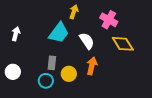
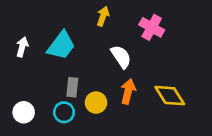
cyan trapezoid: (59, 33) -> (61, 45), moved
yellow diamond: (123, 44) -> (170, 96), moved
white circle: (13, 72) -> (24, 112), moved

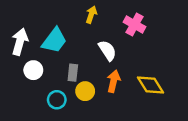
white arrow: (22, 47) -> (20, 42), size x1.5
gray rectangle: (72, 87) -> (73, 73), moved
white circle: (24, 112) -> (33, 70), moved

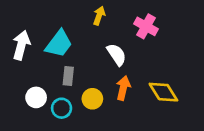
white circle: (33, 70) -> (36, 97), moved
gray rectangle: (73, 73) -> (68, 76), moved

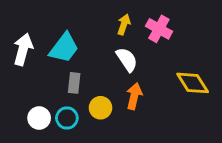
yellow arrow: (99, 16) -> (124, 24), moved
yellow diamond: (163, 92) -> (193, 83), moved
white circle: (36, 97) -> (39, 118), moved

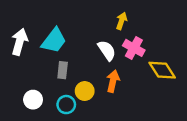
yellow arrow: (124, 24) -> (122, 21), moved
pink cross: (159, 29) -> (134, 48), moved
cyan circle: (67, 118) -> (66, 105), moved

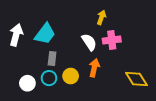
pink cross: (134, 48) -> (112, 40), turned -36
yellow diamond: (162, 70) -> (136, 79), moved
cyan circle: (66, 105) -> (49, 78), moved

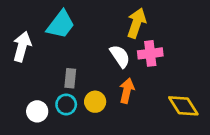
yellow arrow: (101, 17) -> (136, 23), size x1.5
cyan trapezoid: (45, 34) -> (61, 24), moved

